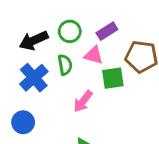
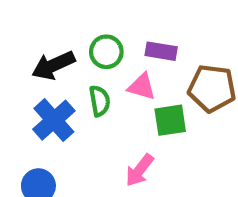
purple rectangle: (107, 31) -> (161, 51), turned 42
pink arrow: (83, 101) -> (139, 170), moved

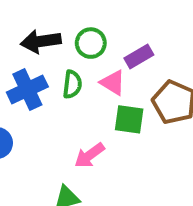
purple rectangle: (161, 51) -> (139, 57), turned -56

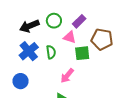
green semicircle: (72, 84) -> (51, 52), moved

